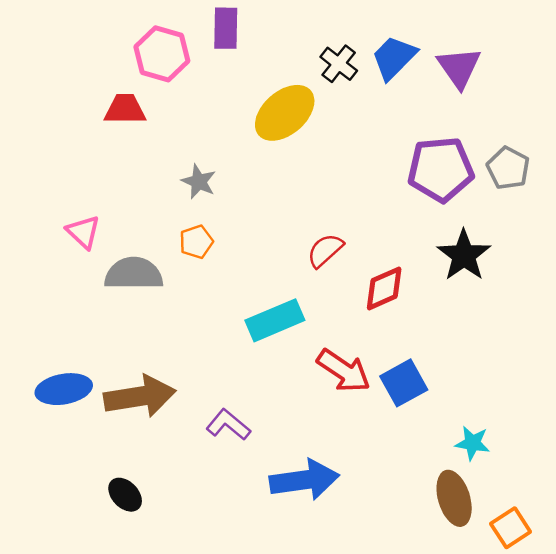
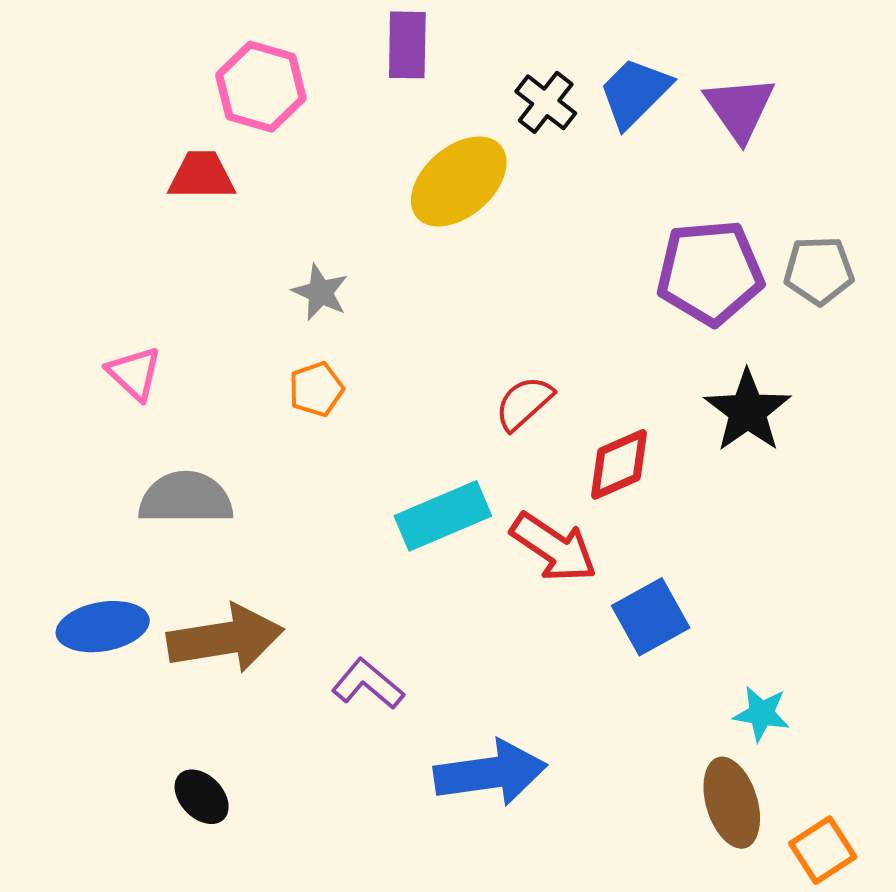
purple rectangle: (226, 28) -> (407, 45), moved
gray pentagon: (508, 168) -> (819, 271), turned -30
gray semicircle: (134, 274) -> (186, 498), moved
red arrow: (344, 371) -> (554, 547), moved

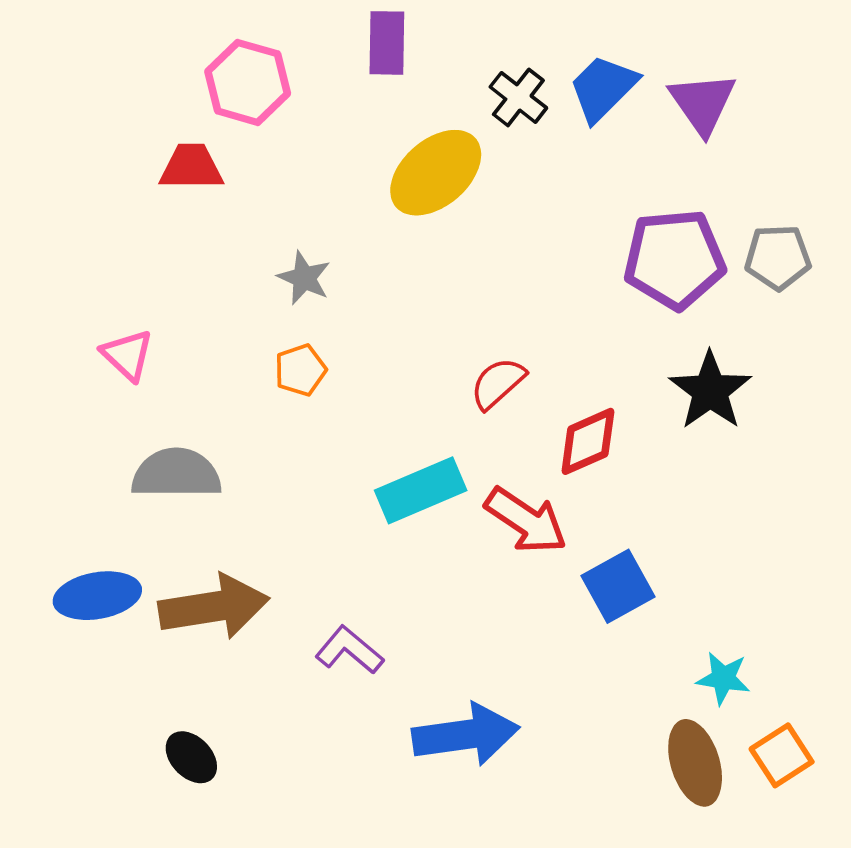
orange square: (823, 850) -> (782, 755), moved

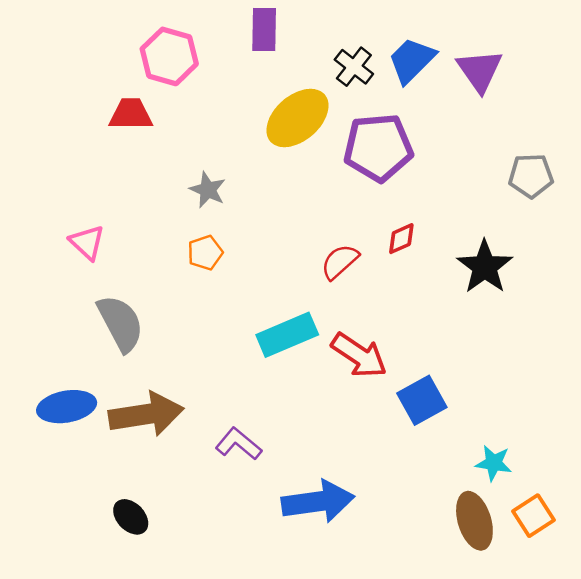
purple pentagon: (674, 259) -> (378, 148), moved
red diamond: (588, 441) -> (401, 239), moved, size x0.7
gray semicircle: (176, 473) -> (120, 323), turned 62

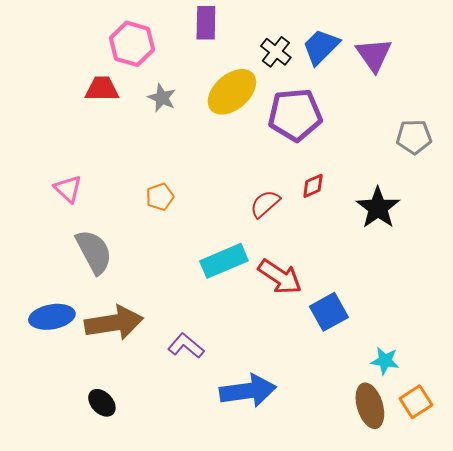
gray star: (208, 190) -> (162, 98), moved

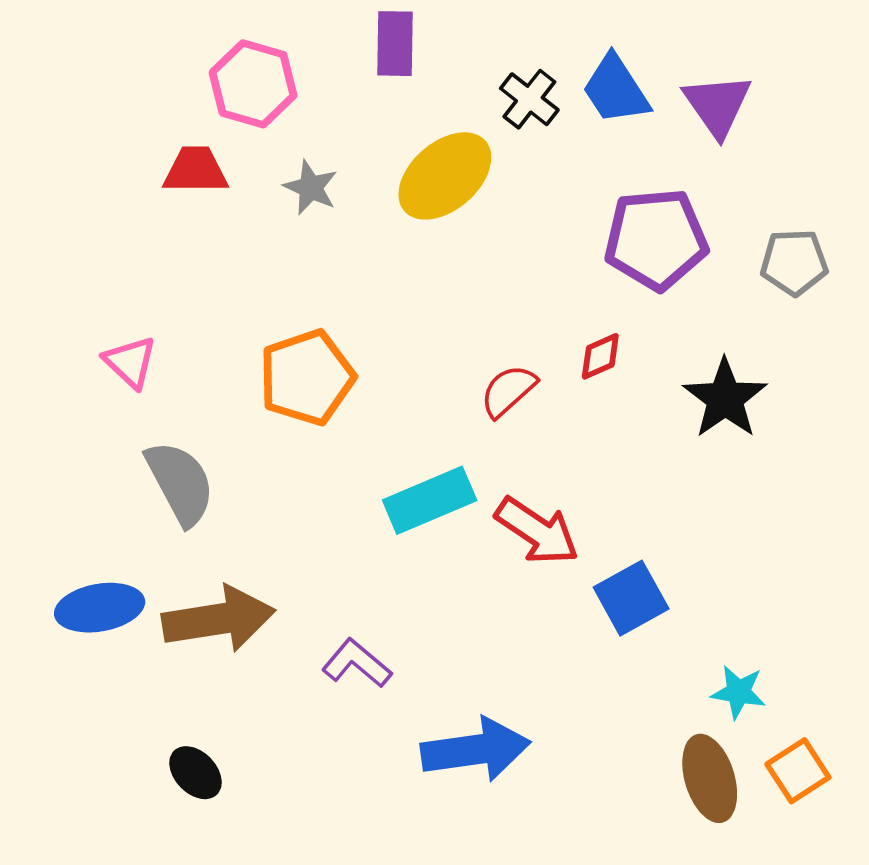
blue trapezoid: (321, 47) -> (616, 90), turned -78
purple pentagon: (295, 115) -> (656, 239), moved
orange pentagon: (160, 197) -> (307, 377), size x1.8

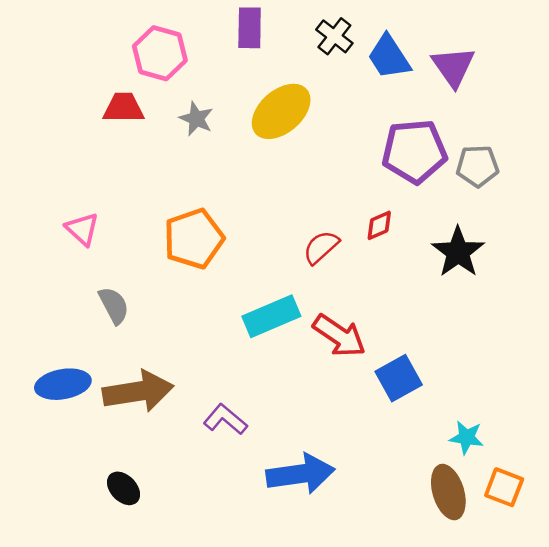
black cross: (529, 99) -> (334, 36), moved
gray pentagon: (794, 262) -> (477, 166), moved
gray semicircle: (180, 483) -> (114, 305), size x0.7
orange square: (798, 771) -> (504, 487), turned -36

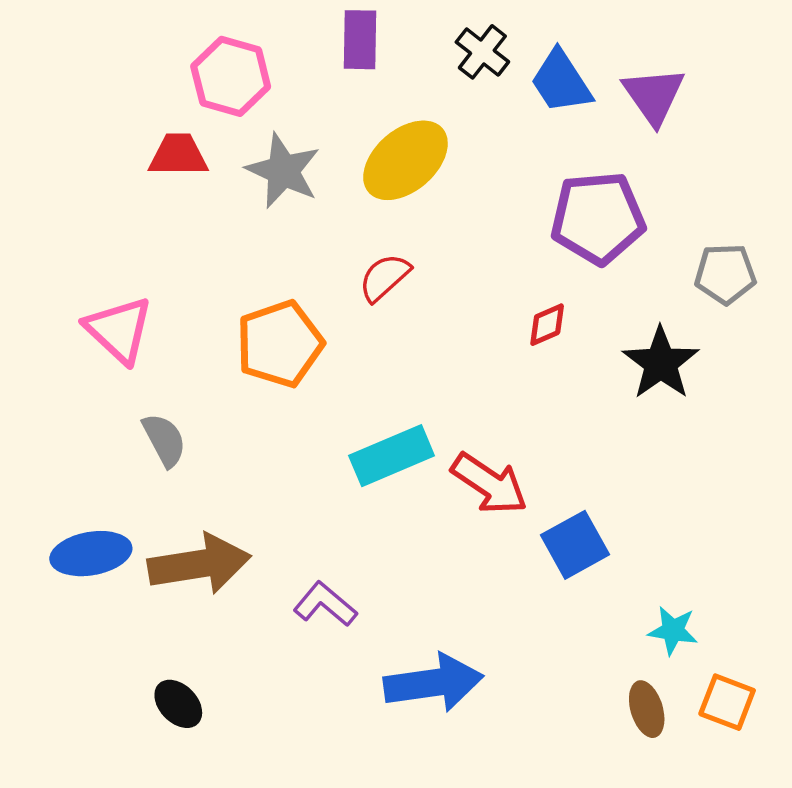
gray star: (196, 119) -> (283, 171), size x1.5
gray pentagon: (477, 166) -> (725, 274), moved
pink triangle: (82, 229) -> (119, 330), size x1.4
red semicircle: (321, 247) -> (385, 277), moved
brown ellipse: (448, 492) -> (647, 709), size x0.7

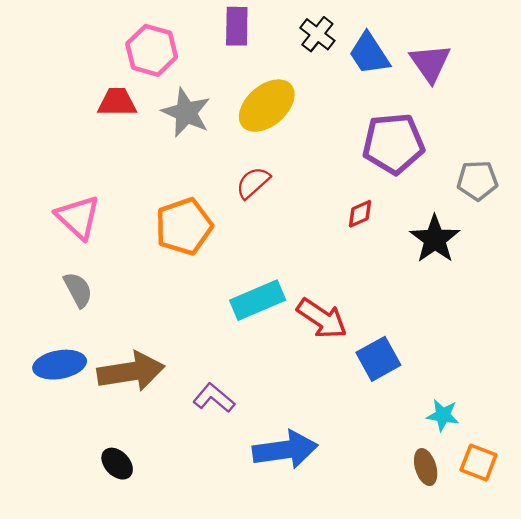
gray semicircle: (164, 440) -> (78, 290), moved

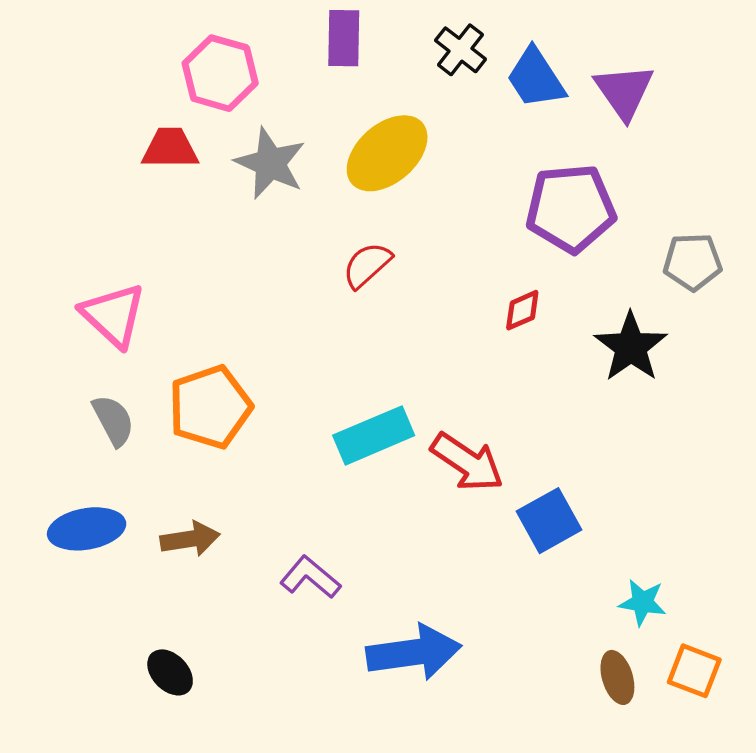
orange pentagon: (184, 226) -> (210, 407), moved
brown arrow: (131, 371) -> (190, 539), size x0.6

